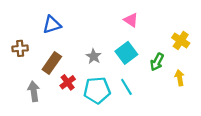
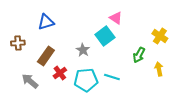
cyan square: (126, 53) -> (105, 36), moved
cyan line: (126, 87) -> (112, 77), turned -42
gray arrow: (34, 91) -> (30, 81), turned -42

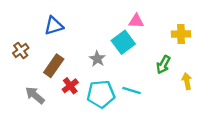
pink triangle: (116, 18) -> (136, 21), turned -32
yellow cross: (160, 36) -> (181, 34), moved, turned -35
brown cross: (18, 43) -> (21, 50), turned -32

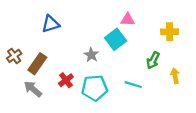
brown cross: (21, 50) -> (14, 56), moved
brown rectangle: (54, 66) -> (37, 64), moved
cyan line: (132, 91) -> (133, 85), moved

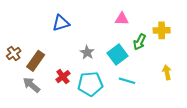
blue triangle: (51, 24) -> (61, 23), moved
cyan square: (116, 39) -> (118, 55), moved
green arrow: (153, 60) -> (140, 42), moved

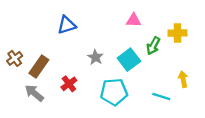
cyan line: (127, 81) -> (161, 97), moved
cyan pentagon: (90, 84) -> (114, 92), moved

